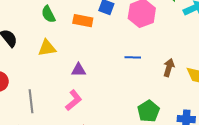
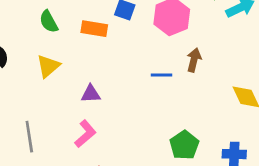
yellow triangle: (47, 48) -> (48, 66), turned -30
brown arrow: (169, 68) -> (194, 60), moved

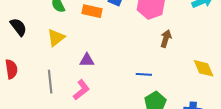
blue line: (161, 75) -> (144, 74), moved
gray line: (29, 137) -> (50, 82), moved

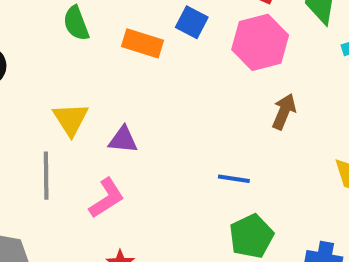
yellow triangle: (56, 38) -> (71, 119), moved, turned -30

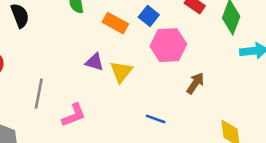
pink hexagon: (260, 42) -> (168, 45), moved
yellow triangle: (71, 119) -> (121, 72), moved
purple triangle: (123, 140) -> (94, 62), moved

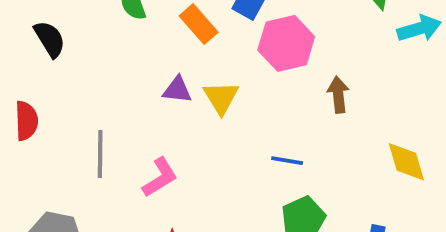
orange rectangle: (115, 23) -> (199, 24), turned 30
brown arrow: (195, 83) -> (338, 95), turned -30

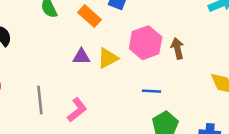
pink hexagon: (286, 43) -> (146, 43), moved
yellow triangle: (221, 97) -> (108, 58), turned 40

